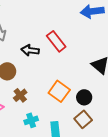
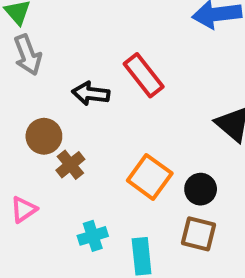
brown cross: (20, 95) -> (70, 165), moved
brown square: (83, 119) -> (199, 234), turned -36

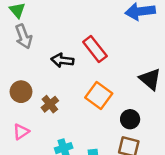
brown circle: (44, 136) -> (21, 92), moved
orange square: (150, 177) -> (99, 95), moved

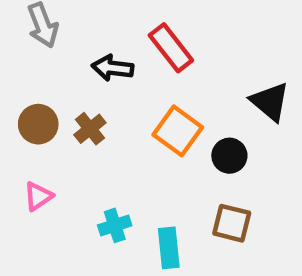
brown cross: (50, 104) -> (90, 129), moved
black circle: (130, 119) -> (229, 156), moved

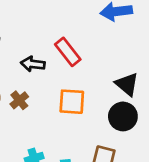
orange square: (178, 131) -> (72, 102), turned -32
black circle: (229, 156) -> (123, 116), moved, size x1.4

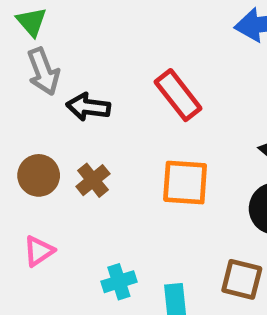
black arrow: (33, 64) -> (88, 107), moved

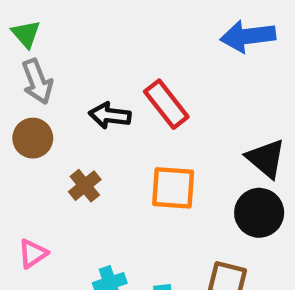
black arrow: (88, 107) -> (110, 115), moved
brown circle: (39, 175) -> (33, 138), moved

